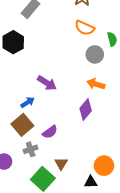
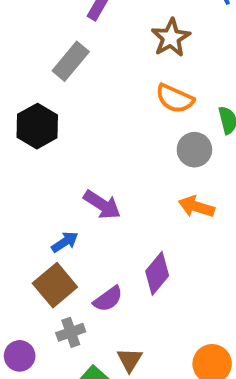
purple diamond: (86, 110) -> (157, 273), moved

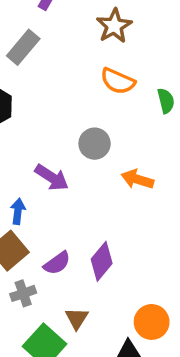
gray circle: (194, 150) -> (95, 144), moved
blue arrow: (65, 242) -> (18, 211), turned -50
purple diamond: (157, 273) -> (102, 261), moved

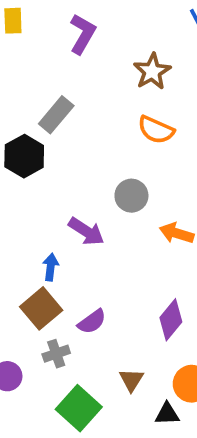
gray rectangle: (23, 47) -> (56, 115), moved
purple diamond: (102, 261) -> (171, 320), moved
brown triangle: (77, 318) -> (131, 380), moved

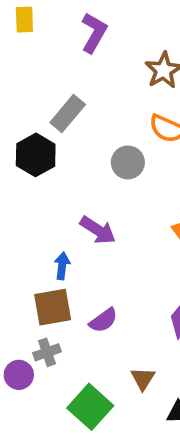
gray circle: (131, 196) -> (128, 162), moved
brown square: (41, 308) -> (53, 307), turned 30
gray cross: (56, 354) -> (47, 352), moved

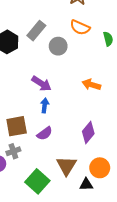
gray rectangle: (68, 114) -> (36, 31), moved
blue arrow: (62, 266) -> (45, 105), moved
brown triangle: (143, 379) -> (66, 166), size x1.5

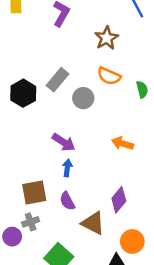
purple semicircle: (45, 134) -> (67, 201), turned 98
brown triangle: (66, 166) -> (93, 223), moved, turned -35

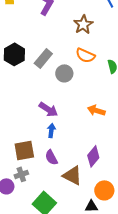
black hexagon: (23, 93) -> (14, 54), moved

